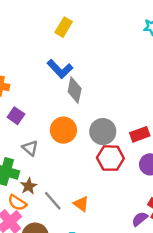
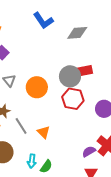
gray diamond: (75, 90) -> (77, 33), moved, turned 65
orange circle: (63, 130) -> (37, 87), moved
red rectangle: (140, 134) -> (85, 71), moved

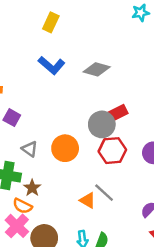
gray diamond: (77, 33) -> (97, 69), turned 35
gray line: (21, 126) -> (104, 193), moved

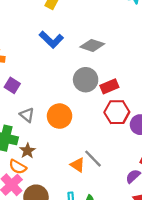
gray circle: (102, 124) -> (86, 80), moved
red hexagon: (112, 151) -> (117, 112), moved

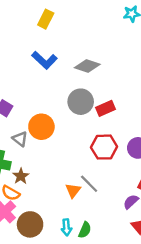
red hexagon: (117, 112) -> (104, 147), moved
orange circle: (60, 116) -> (41, 127), moved
orange triangle: (78, 165) -> (73, 190), turned 35

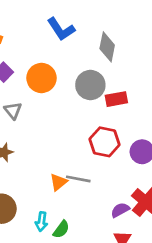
gray diamond: (87, 66) -> (107, 47), turned 70
orange circle: (41, 127) -> (41, 78), moved
gray line: (89, 184) -> (78, 179), turned -48

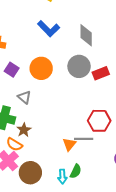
red hexagon: (105, 142) -> (99, 121), moved
green semicircle: (61, 229) -> (76, 171), moved

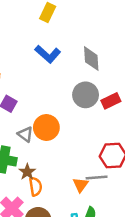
orange circle: (41, 68) -> (46, 127), moved
orange semicircle: (14, 144) -> (36, 187), moved, turned -126

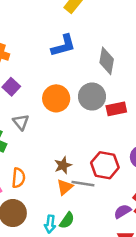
blue L-shape: (48, 54) -> (63, 46), turned -70
orange circle: (46, 127) -> (56, 98), moved
brown star: (27, 172) -> (63, 165), moved

